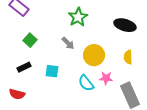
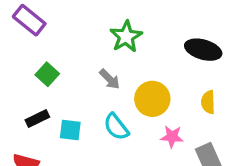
cyan square: (52, 71) -> (70, 130), moved
cyan semicircle: (86, 83) -> (116, 127), moved

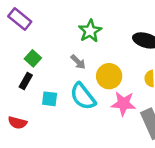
black rectangle: (37, 119) -> (26, 81), moved, turned -35
cyan semicircle: (116, 127) -> (83, 96), size x1.4
pink star: (172, 137) -> (123, 104), size x1.5

